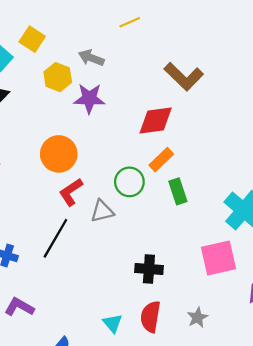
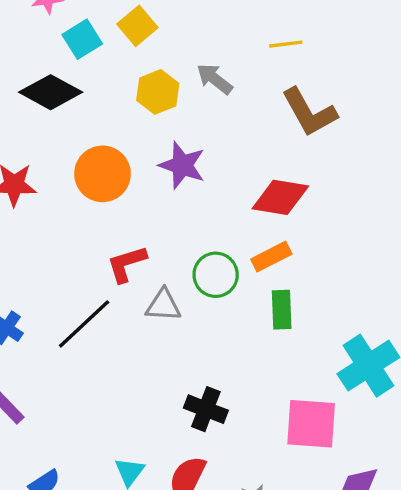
brown L-shape: (184, 77) -> (309, 112), moved
purple star: (89, 98) -> (182, 165), moved
orange circle: (59, 154) -> (102, 174), moved

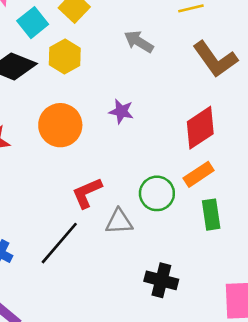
yellow hexagon: (158, 92) -> (65, 57), moved
purple star: (182, 165) -> (121, 111), size x0.7
red diamond: (280, 197) -> (200, 128), turned -36
black cross: (206, 409) -> (161, 280), moved

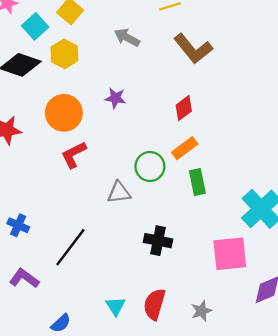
red diamond: (200, 128) -> (184, 108), size x0.7
red L-shape: (87, 193) -> (74, 155), moved
black line: (59, 243) -> (70, 247), moved

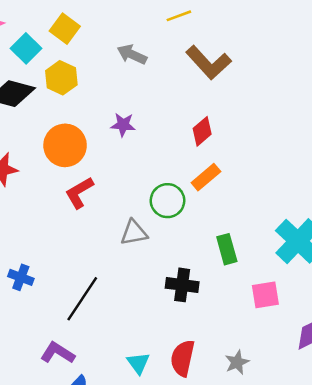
green rectangle: (197, 182) -> (227, 249), moved
pink square: (230, 254) -> (265, 295), size x0.7
purple L-shape: (24, 278) -> (58, 353), moved

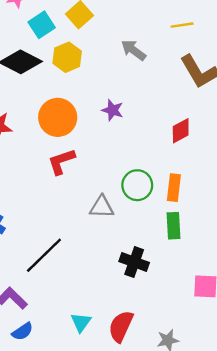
orange rectangle: (206, 177) -> (174, 188), moved, turned -55
green rectangle: (227, 249) -> (174, 226), moved

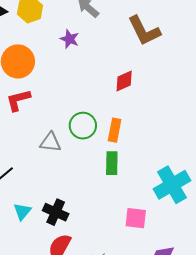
purple star: (113, 110) -> (70, 39), moved
black cross: (134, 262) -> (56, 212), moved
cyan triangle: (81, 322) -> (22, 211), moved

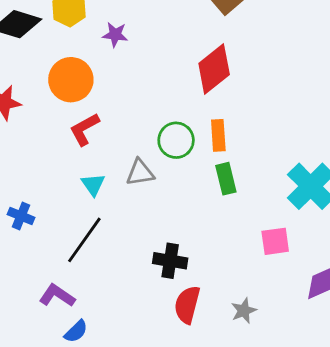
purple star: (70, 39) -> (115, 35), moved
red diamond: (124, 81) -> (214, 69), size x1.6
cyan triangle: (22, 211) -> (93, 185), moved

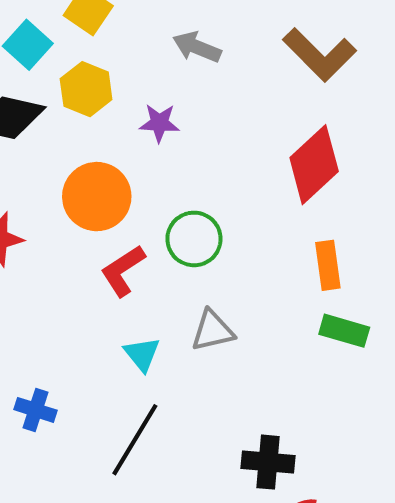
green circle: (176, 140) -> (194, 239), moved
green rectangle: (226, 179) -> (344, 331), turned -56

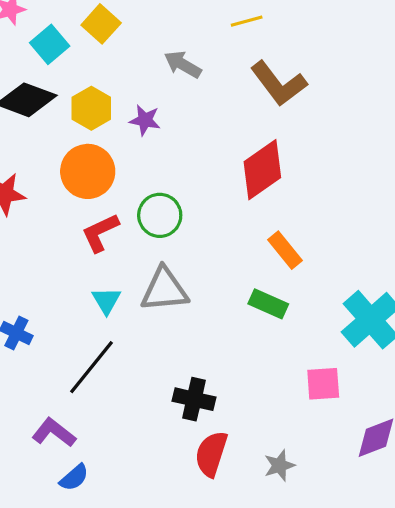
yellow hexagon: (86, 89) -> (91, 108), moved
orange rectangle: (328, 265) -> (285, 250), moved, turned -39
gray triangle: (212, 331) -> (164, 290), size x1.4

